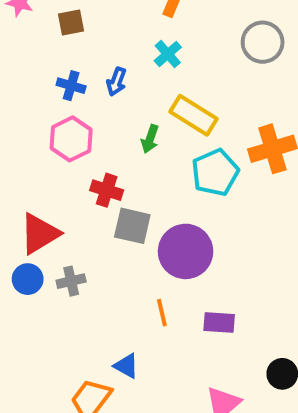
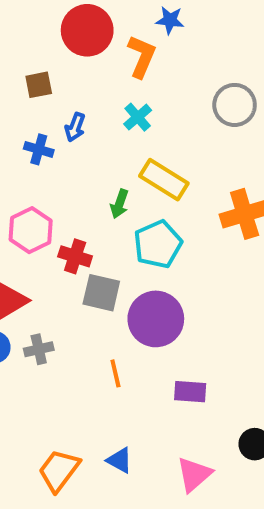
blue arrow: (116, 82) -> (75, 127), moved
pink hexagon: (71, 139) -> (31, 230), moved
cyan pentagon: (215, 172) -> (158, 244), moved
orange line: (162, 313) -> (115, 373), moved
blue triangle: (126, 366) -> (119, 460), moved

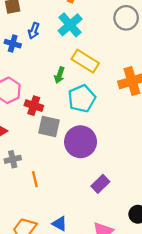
cyan cross: (138, 117) -> (70, 25), size x1.5
orange line: (115, 373) -> (35, 179), moved
purple rectangle: (190, 392) -> (100, 184), turned -48

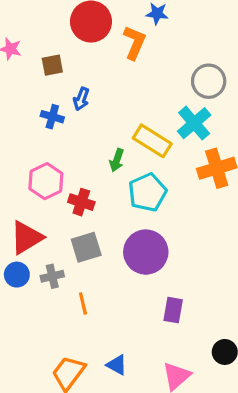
cyan cross: (70, 25) -> (194, 123), moved
gray square: (49, 127) -> (86, 247), moved, turned -30
purple rectangle: (100, 184) -> (173, 310), turned -36

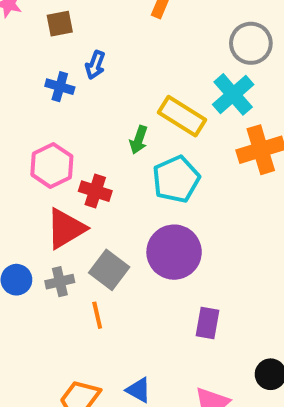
red triangle: (27, 238) -> (66, 228), moved
gray square: (86, 247) -> (109, 270), moved, turned -36

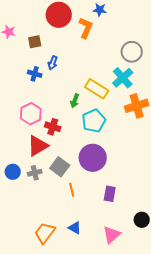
orange line: (97, 315) -> (72, 190), moved

